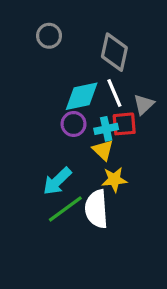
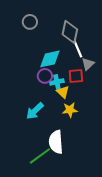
white line: (114, 93) -> (78, 49), moved
cyan cross: (106, 129) -> (57, 82), moved
green line: (65, 209) -> (40, 156), moved
white semicircle: (96, 209) -> (56, 142), moved

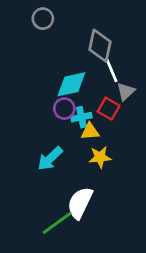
gray circle: (30, 22) -> (43, 19), moved
red square: (76, 76) -> (109, 109), turned 35
yellow triangle: (63, 92) -> (90, 131), turned -48
white semicircle: (56, 142) -> (80, 203), turned 30

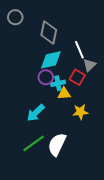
gray circle: (43, 19) -> (15, 17), moved
gray diamond: (100, 46) -> (49, 32), moved
yellow star: (100, 157) -> (80, 112), moved
green line: (57, 223) -> (34, 143), moved

